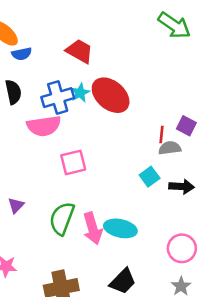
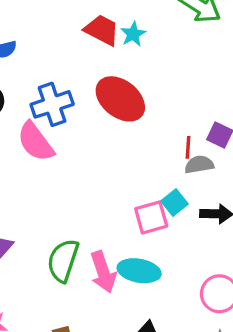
red trapezoid: (80, 51) -> (102, 30), moved
cyan star: (80, 93) -> (133, 34), moved
pink semicircle: (44, 126) -> (35, 142), turned 64
pink square: (73, 162) -> (151, 217), moved

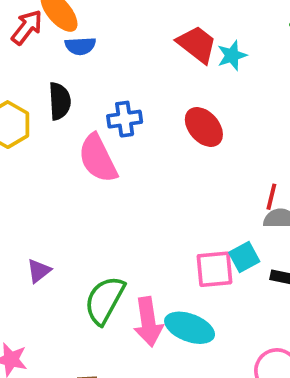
red ellipse: (120, 99) -> (204, 127), size x0.7
blue cross: (52, 104) -> (125, 119), size x0.7

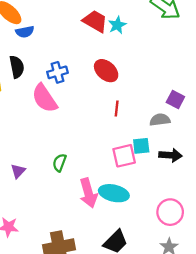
red line: (271, 197) -> (117, 109), moved
cyan square: (244, 257) -> (141, 146), turned 30
green semicircle: (105, 300) -> (59, 163), moved, size x0.6

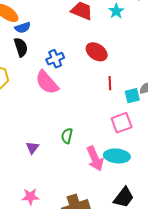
cyan star: (117, 25) -> (116, 11), moved
black semicircle: (17, 67) -> (21, 47), moved
cyan square: (141, 146) -> (132, 96), moved

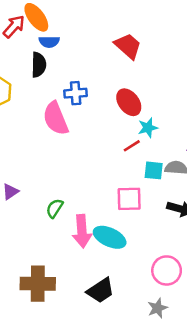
cyan star: (116, 11) -> (148, 128), moved
red line: (110, 83) -> (132, 146), turned 40
green semicircle: (67, 136) -> (55, 208), moved

